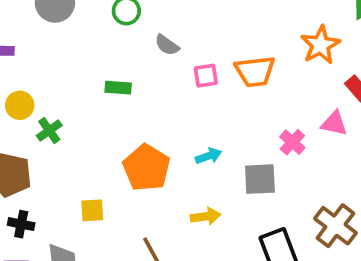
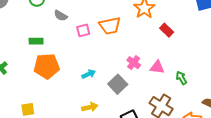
pink triangle: (334, 123) -> (157, 67), moved
orange pentagon: (147, 168) -> (47, 66), moved, turned -30
gray square: (260, 179) -> (118, 84), turned -36

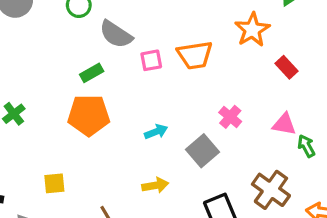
gray semicircle: (61, 16) -> (116, 34), size x1.5
green rectangle: (36, 41) -> (92, 73), moved, turned -32
pink triangle: (157, 67) -> (284, 124), moved

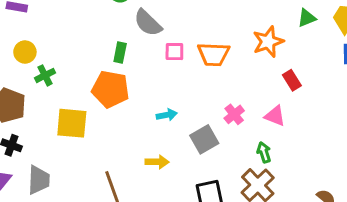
green rectangle: (92, 73) -> (120, 53), turned -60
pink triangle: (284, 124) -> (275, 116), moved
green arrow: (306, 146) -> (264, 152), moved
yellow square: (54, 183) -> (72, 123), moved, size x1.6

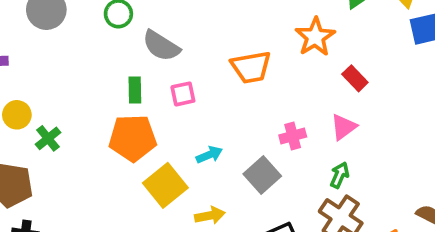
pink square: (174, 52) -> (183, 94), moved
pink cross: (234, 114) -> (293, 136), turned 36
pink triangle: (275, 116) -> (344, 127), turned -45
yellow square: (72, 123) -> (165, 185), moved, turned -32
green arrow: (264, 152) -> (340, 175), turned 54

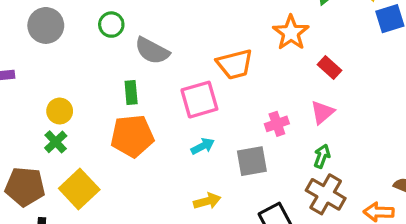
pink square: (183, 94) -> (199, 100), moved, size x1.6
yellow circle: (17, 115) -> (60, 111), moved
gray square: (262, 175) -> (252, 161), turned 36
yellow square: (165, 185) -> (79, 189), moved

